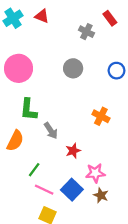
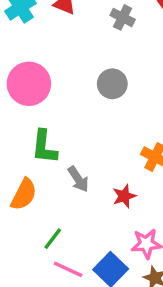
gray cross: (86, 32) -> (123, 17), moved
red star: (73, 151) -> (124, 196), moved

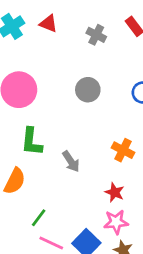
gray arrow: (78, 179) -> (71, 161), moved
red star: (124, 196) -> (115, 192), moved, turned -30

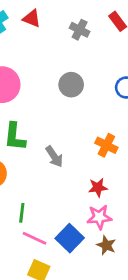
red star: (115, 192) -> (98, 188), turned -30
green line: (39, 218) -> (22, 213), turned -30

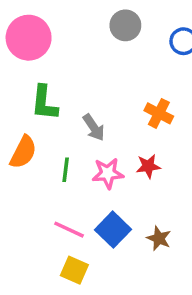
gray circle: (71, 85) -> (125, 25), moved
green line: (22, 213) -> (66, 170), moved
pink star: (99, 217) -> (108, 173), moved

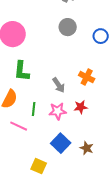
gray arrow: (94, 127) -> (59, 85), moved
pink line: (69, 230) -> (19, 126), moved

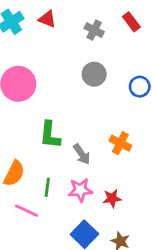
green L-shape: (22, 71) -> (50, 135), moved
red star: (81, 107) -> (112, 198), moved

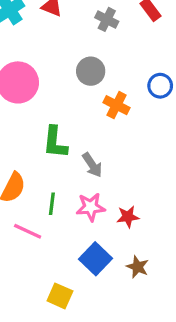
gray circle: (94, 74) -> (91, 71), moved
orange cross: (120, 143) -> (117, 105), moved

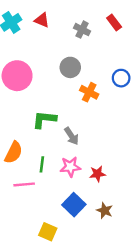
green L-shape: (55, 142) -> (44, 119), turned 90
pink line: (28, 231) -> (24, 184), turned -30

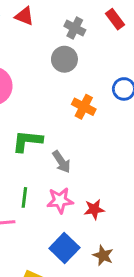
gray circle: (70, 67) -> (64, 59), moved

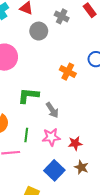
gray circle: (64, 59) -> (39, 31), moved
brown star: (103, 255) -> (81, 167), moved

